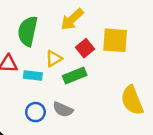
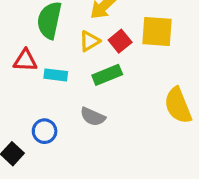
yellow triangle: (54, 59) -> (90, 41), moved
blue circle: (35, 112) -> (45, 131), moved

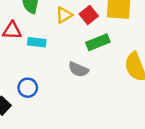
green rectangle: (107, 75) -> (98, 42), moved
gray semicircle: (93, 117) -> (78, 69), moved

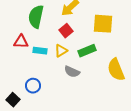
yellow triangle: (64, 15) -> (61, 51), moved
red square: (89, 15) -> (66, 31), moved

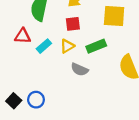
red square: (66, 31) -> (73, 24), turned 32
cyan rectangle: (40, 51) -> (44, 46), turned -48
blue circle: (33, 86) -> (36, 100), moved

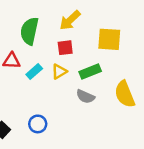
gray semicircle: (79, 70) -> (85, 97), moved
blue circle: (36, 100) -> (38, 124), moved

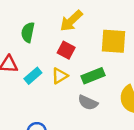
green semicircle: (29, 31) -> (28, 32), size x0.7
red square: (65, 48) -> (66, 50), turned 35

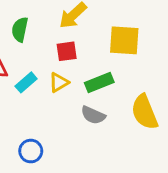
red square: (66, 50) -> (67, 51), turned -36

